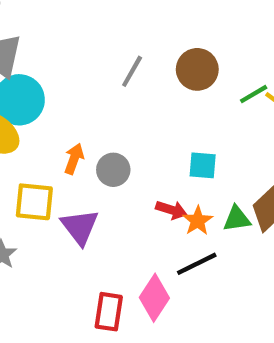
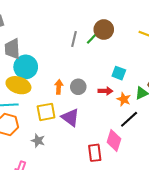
green line: (254, 94) -> (92, 38), moved
cyan square: (203, 165) -> (119, 73), turned 32
red arrow: (171, 210) -> (105, 91), moved

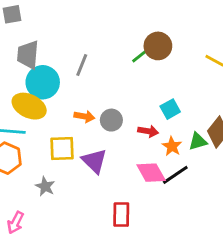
gray line: (74, 39) -> (82, 65), moved
cyan square: (119, 73) -> (170, 109), turned 32
orange arrow: (59, 87) -> (84, 116), turned 88
pink diamond: (114, 140) -> (151, 173), moved, turned -55

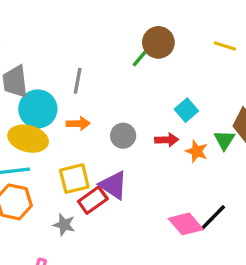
orange arrow: (84, 116) -> (78, 124), moved
green triangle: (198, 141) -> (224, 140), turned -30
pink diamond: (151, 173) -> (186, 224), moved
black line: (175, 175) -> (213, 218), moved
red rectangle: (121, 215) -> (93, 200), moved, turned 65

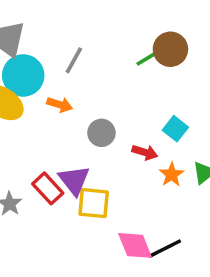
cyan square: (186, 110) -> (175, 129), turned -30
yellow square: (74, 179) -> (94, 203), moved
red rectangle: (93, 200) -> (48, 188), turned 64

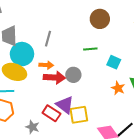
green line: (148, 58) -> (90, 49), moved, turned 40
red arrow: (145, 152) -> (54, 78), moved, size x1.5

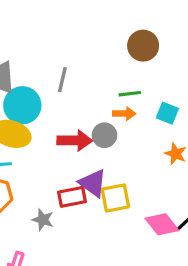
orange arrow: (46, 65) -> (124, 114), moved
red rectangle: (51, 113) -> (72, 197), turned -42

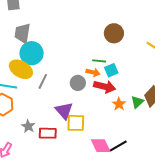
gray line: (62, 80) -> (43, 81), moved
cyan square: (167, 113) -> (111, 70), moved, turned 32
red arrow: (75, 140) -> (105, 87), moved
red rectangle: (72, 197) -> (48, 133), moved

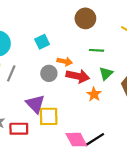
green line: (99, 61) -> (97, 50), moved
cyan square: (111, 70) -> (42, 42), moved
green triangle: (137, 102) -> (106, 73), moved

